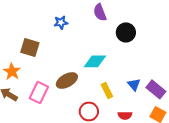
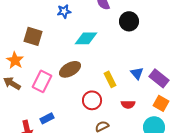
cyan diamond: (95, 61) -> (86, 38), moved

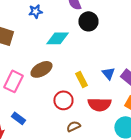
black circle: (129, 21) -> (88, 21), moved
red semicircle: (128, 104) -> (99, 104), size x1.6
blue rectangle: (47, 118) -> (18, 118), turned 64

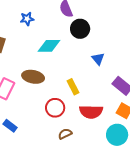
brown ellipse: (41, 69) -> (33, 77), turned 40
blue triangle: (108, 73) -> (98, 59), moved

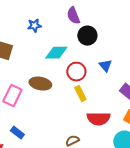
red circle: (55, 108) -> (76, 72), moved

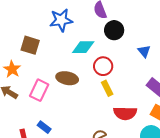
blue star: (34, 26) -> (61, 20), size x1.6
blue triangle: (105, 66) -> (144, 51), moved

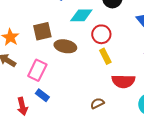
brown square: (30, 45) -> (42, 31), moved, turned -30
pink rectangle: (39, 90) -> (37, 70), moved

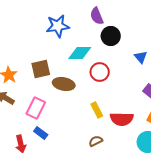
yellow rectangle: (105, 56) -> (97, 110), moved

